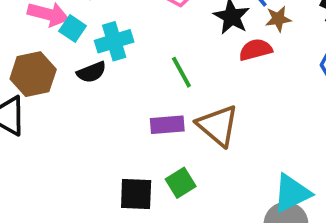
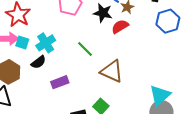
purple rectangle: (167, 125) -> (60, 82), moved

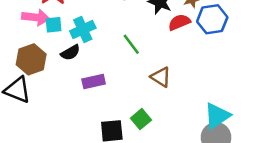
blue hexagon: (168, 21) -> (212, 19), moved
cyan square: (22, 42) -> (54, 25), turned -32
brown triangle: (112, 71) -> (161, 77), size x0.7

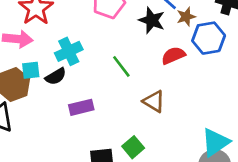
red semicircle: (179, 22) -> (173, 55), moved
cyan square: (54, 25) -> (31, 70), moved

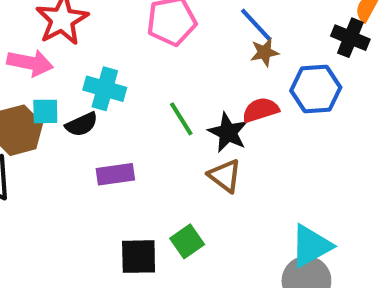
brown star: (186, 17) -> (265, 52), moved
black star: (152, 20) -> (228, 132), moved
cyan cross: (69, 51) -> (105, 89), turned 36

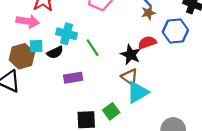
green line: (181, 119) -> (93, 48), moved
cyan triangle: (311, 246) -> (138, 92), moved

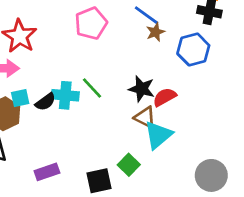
cyan cross: (67, 34) -> (65, 95), moved
red semicircle: (147, 43) -> (165, 97), moved
purple rectangle: (73, 78) -> (47, 172), moved

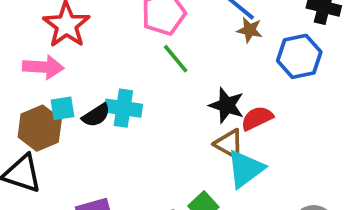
brown star: (155, 32) -> (250, 30), turned 30
green line: (92, 88) -> (176, 59), moved

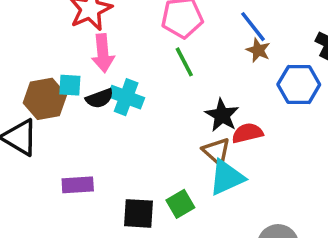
pink arrow: (43, 67) -> (103, 53), moved, turned 69

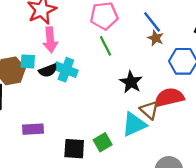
red semicircle: (247, 133) -> (169, 97), moved, size x1.4
brown triangle: (216, 151) -> (149, 110), moved

